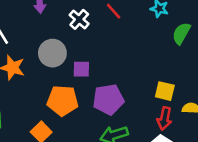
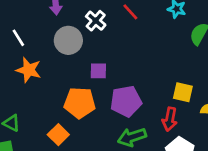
gray circle: (52, 53) -> (68, 40), moved
red arrow: (165, 118) -> (170, 119), moved

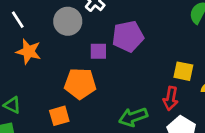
purple pentagon: (126, 101) -> (128, 36), moved
orange square: (58, 135) -> (59, 116), turned 30

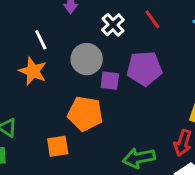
white line: (18, 20) -> (41, 40), moved
gray circle: (68, 21) -> (87, 59), moved

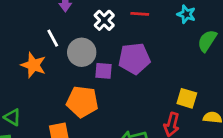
red line: (152, 19) -> (140, 14), turned -48
white line: (41, 40) -> (53, 38), moved

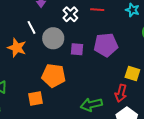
purple pentagon: (134, 59) -> (106, 45), moved
purple square: (103, 71) -> (77, 49), moved

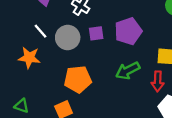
purple square: (77, 49) -> (96, 33), moved
green arrow: (91, 105) -> (128, 71), moved

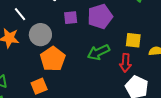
gray circle: (68, 38) -> (40, 35), moved
orange pentagon: (78, 79) -> (53, 59), turned -30

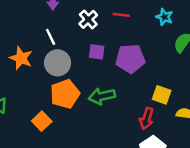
white line: (20, 14) -> (51, 37), moved
green arrow: (98, 52) -> (102, 96), moved
orange square: (39, 86) -> (42, 121), turned -35

